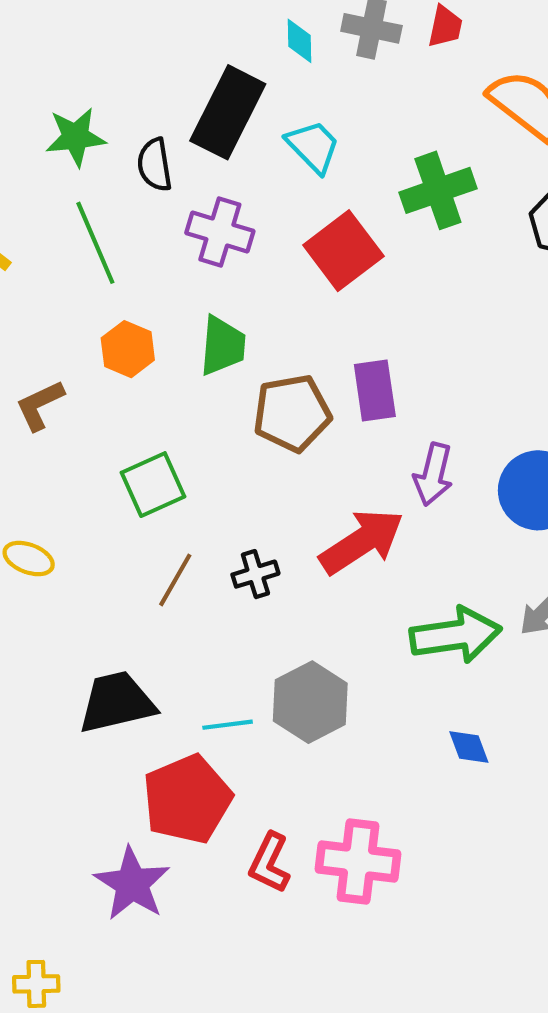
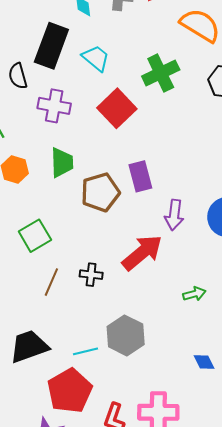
black cross: (255, 574) -> (91, 275), turned 30
green arrow: (456, 635) -> (194, 294), size x0.5
blue diamond: (469, 747) -> (204, 362), moved

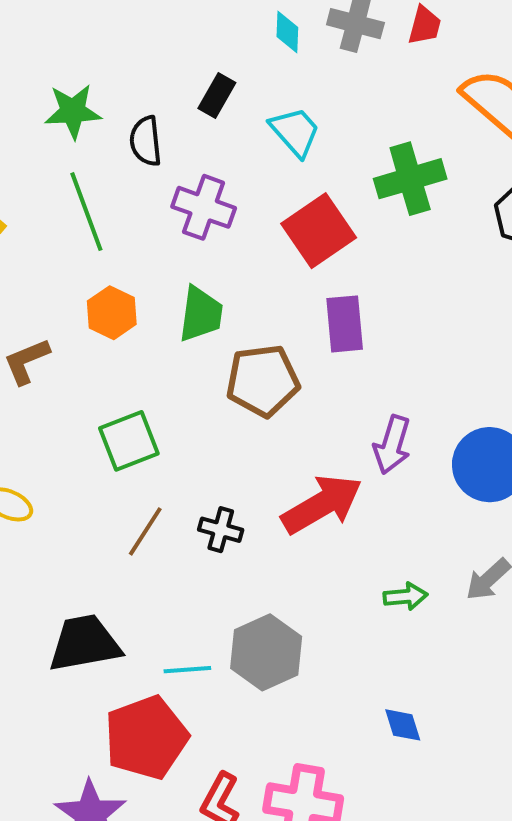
black rectangle: (51, 46) -> (217, 95), size x0.5
purple rectangle: (140, 176) -> (345, 324), moved

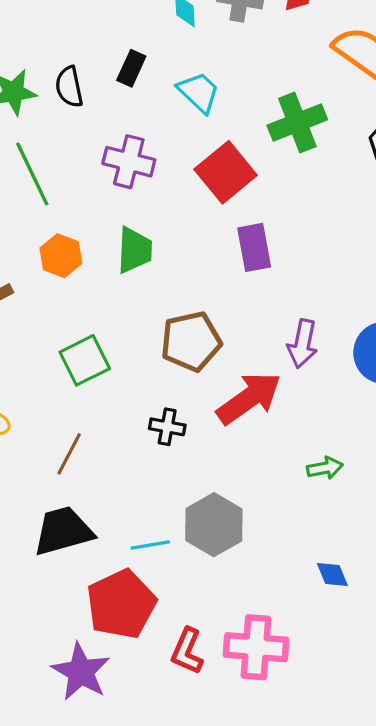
black semicircle: (146, 141) -> (69, 87), moved
brown pentagon: (263, 381) -> (191, 341), moved
brown line: (145, 531) -> (69, 454), moved

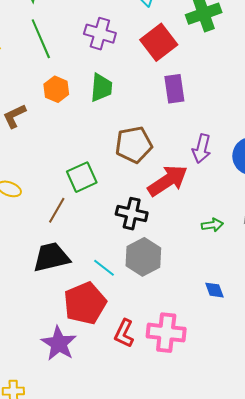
green square: (85, 360) -> (82, 177), moved
black cross: (167, 427) -> (132, 214), moved, size x1.4
cyan line: (150, 545) -> (104, 268), turned 45

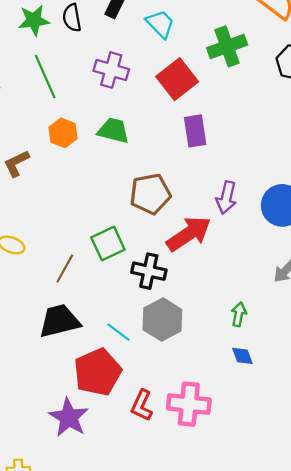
green trapezoid: (101, 88) -> (113, 130), turned -80
green square: (82, 177) -> (108, 243), moved
green arrow: (212, 225) -> (239, 314), moved, turned -70

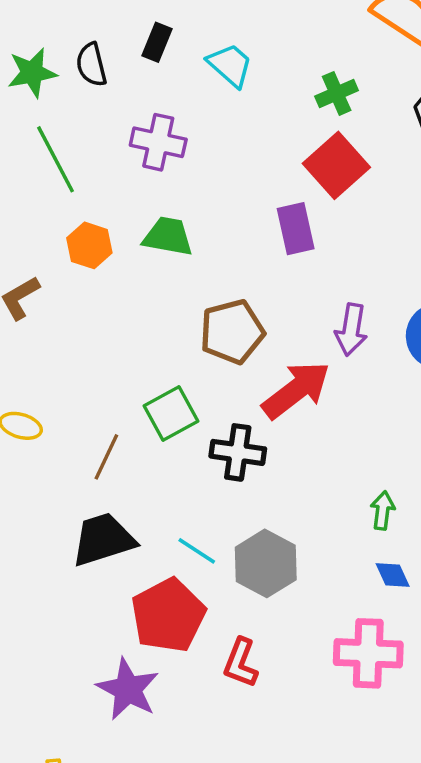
green cross: (227, 46) -> (337, 93), size x0.7
red square: (177, 79) -> (336, 165), moved
gray hexagon: (162, 320) -> (266, 563), moved
pink cross: (189, 404) -> (368, 653), moved

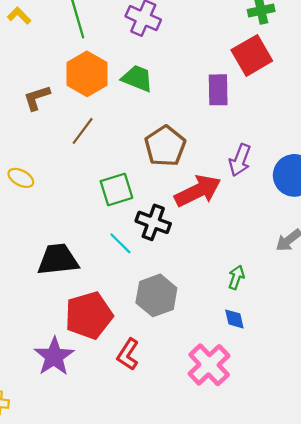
orange hexagon: (89, 245) -> (87, 74), size x1.5
brown pentagon: (232, 332) -> (165, 146), turned -30
brown line: (106, 457) -> (83, 131), moved
cyan line: (197, 551) -> (120, 243), moved
pink cross: (368, 653) -> (209, 365), turned 33

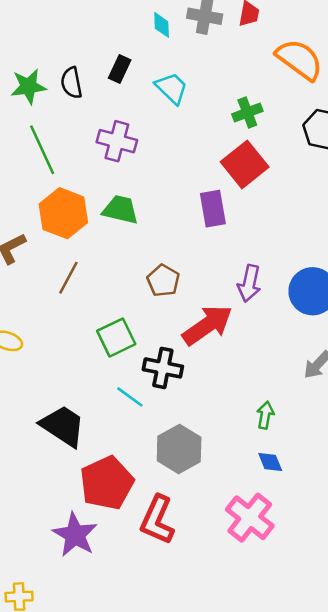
brown pentagon: (165, 146) -> (163, 281), size x0.7
black trapezoid: (58, 260) -> (63, 426), turned 48
red L-shape: (128, 354) -> (157, 520), size x1.4

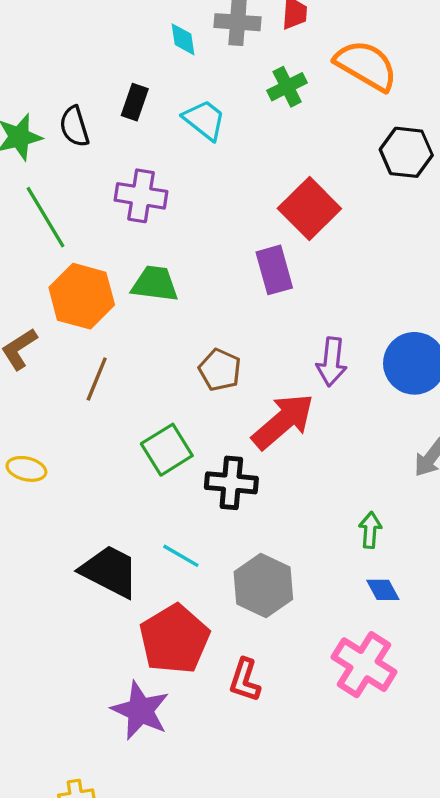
green cross: (247, 113) -> (287, 87), moved
cyan line: (130, 397) -> (181, 556), moved
red L-shape: (157, 520) -> (245, 680), size x0.7

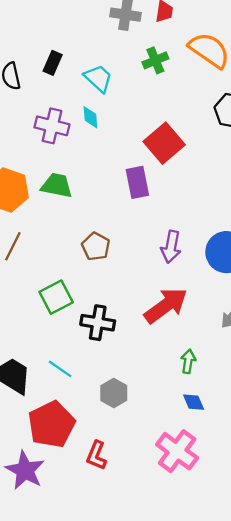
cyan diamond: (183, 39) -> (90, 117), moved
red arrow: (283, 421) -> (166, 306), moved
gray hexagon: (263, 585) -> (114, 393), size x0.7

